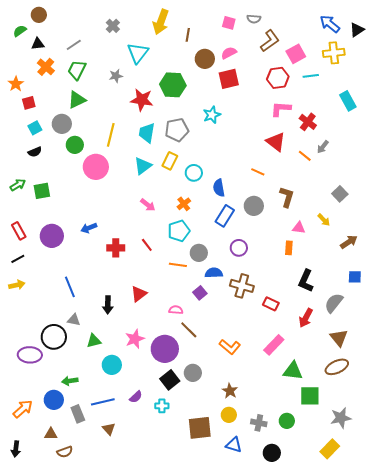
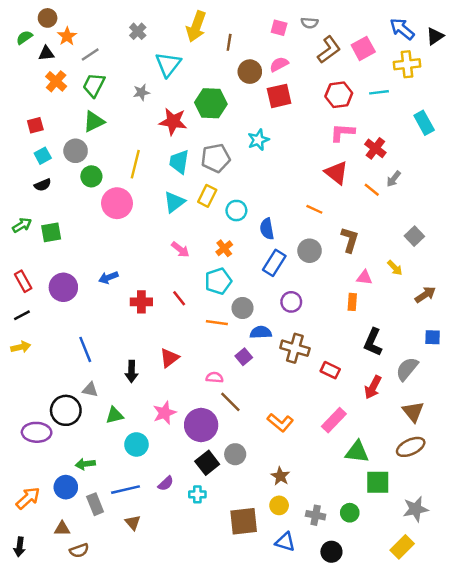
pink square: (296, 54) -> (363, 48), moved
orange star: (16, 84) -> (67, 36), moved

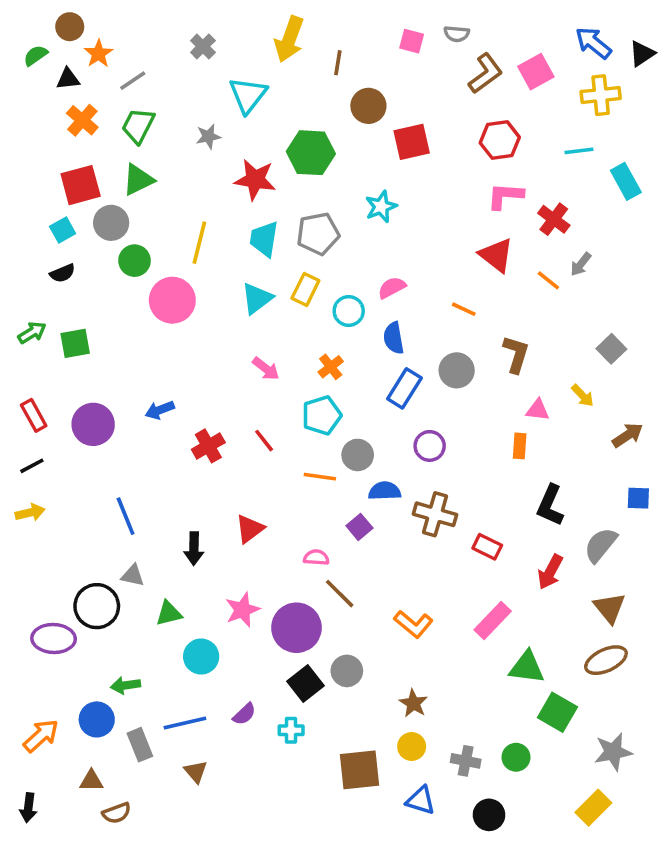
pink semicircle: (279, 64) -> (392, 288), moved
cyan line: (379, 92) -> (579, 151), moved
red square: (35, 125) -> (81, 185), moved, size x1.6
red cross: (141, 302) -> (208, 446), turned -30
green square: (378, 482) -> (557, 712), turned 30

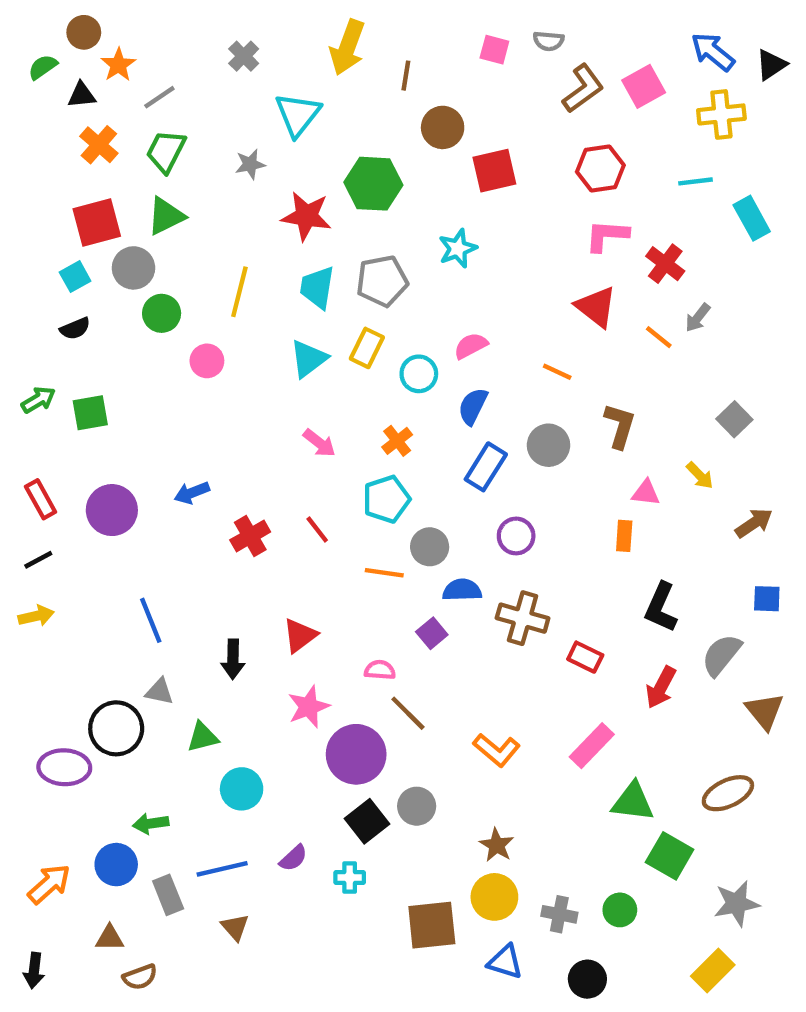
pink circle: (172, 300) -> (207, 361), size x0.6
blue semicircle: (394, 338) -> (473, 406), turned 36
brown triangle: (610, 608) -> (765, 711), moved
pink star: (242, 610) -> (309, 707), moved
yellow circle: (412, 746) -> (494, 897), size x1.4

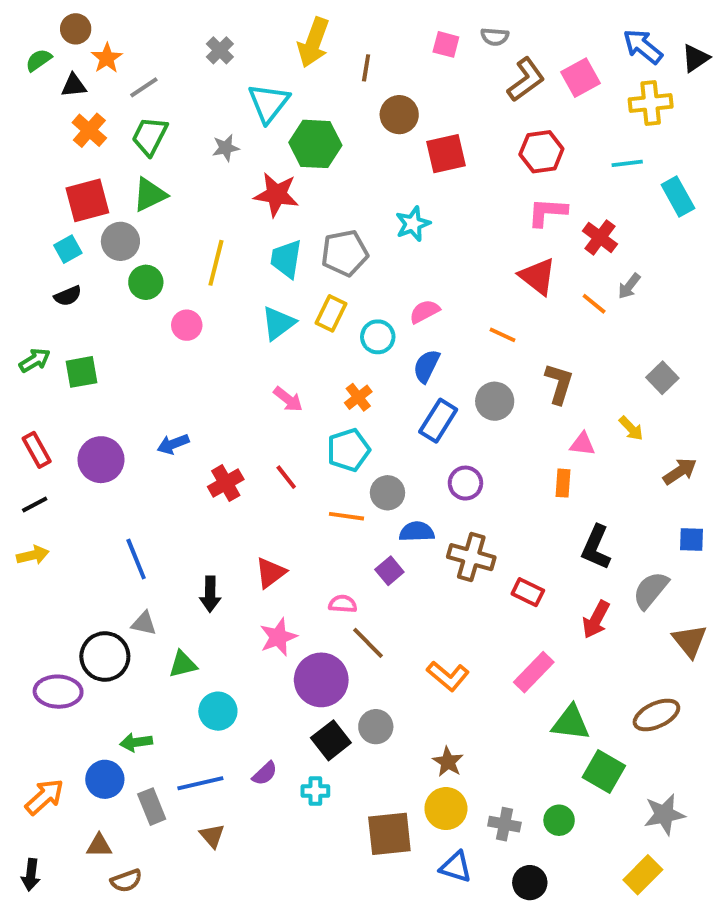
green hexagon: (373, 184) -> (315, 144), moved

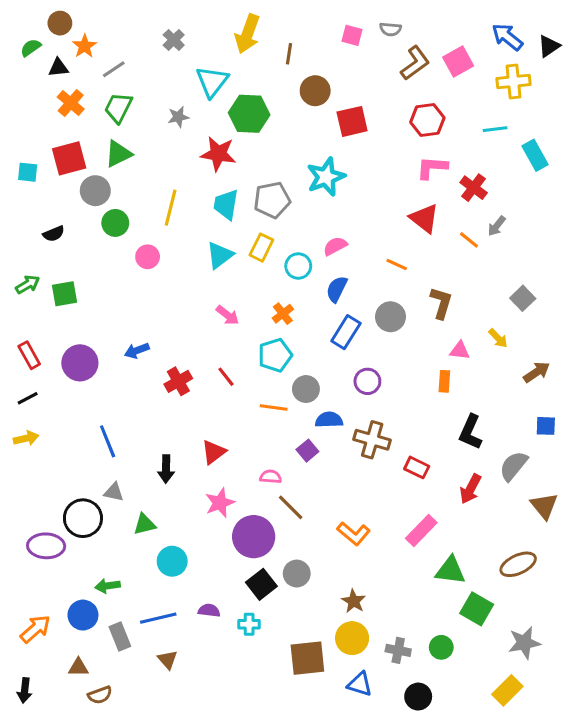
cyan star: (413, 224) -> (326, 177), size x1.4
cyan square: (68, 249) -> (28, 172), moved, turned 35
purple semicircle: (265, 773) -> (209, 610), turned -130

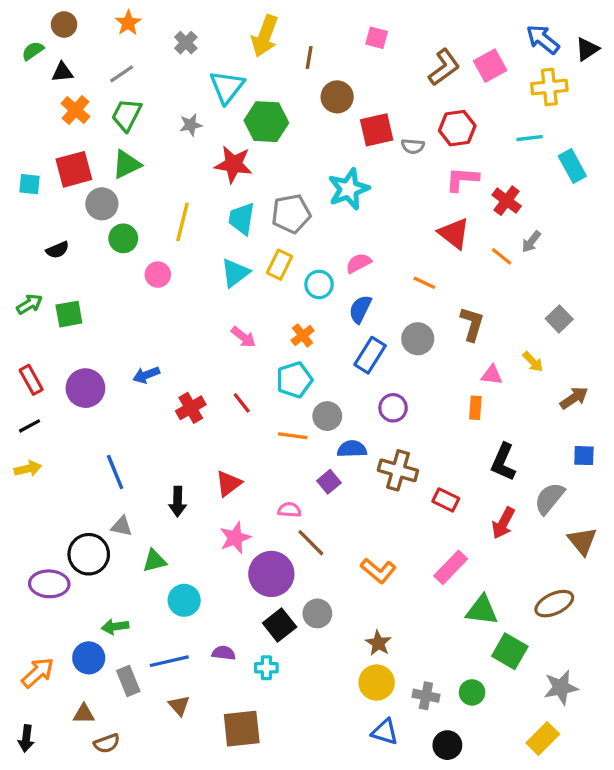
gray semicircle: (390, 29) -> (413, 146), moved
orange star: (85, 46) -> (128, 23), moved
brown square: (307, 658) -> (242, 729), moved

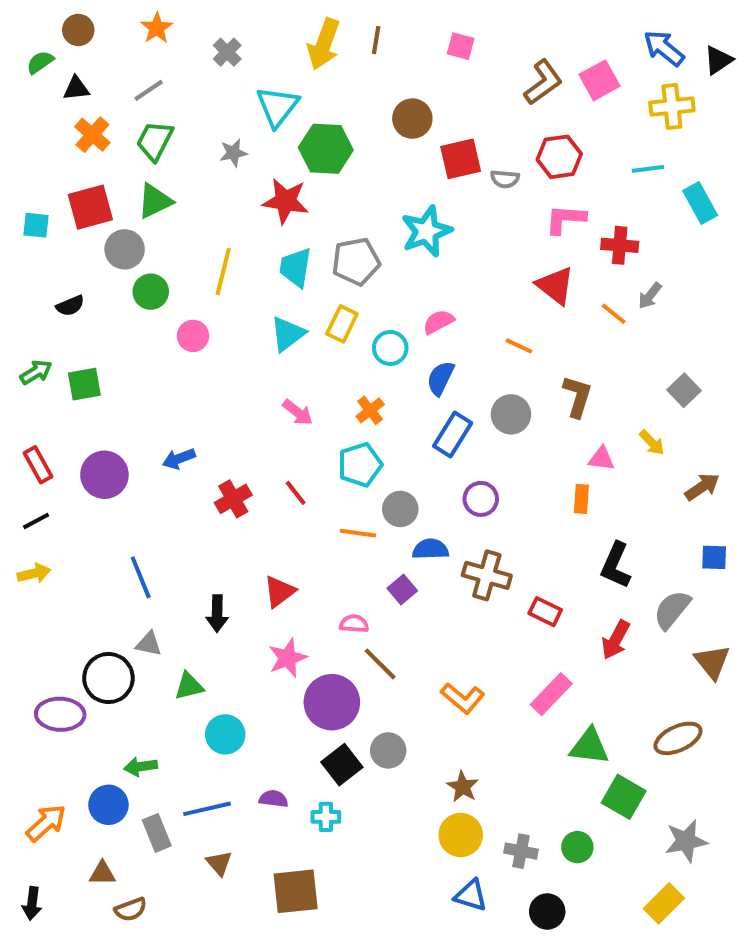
brown line: (309, 57) -> (376, 40), moved
red cross: (507, 201) -> (620, 245), turned -32

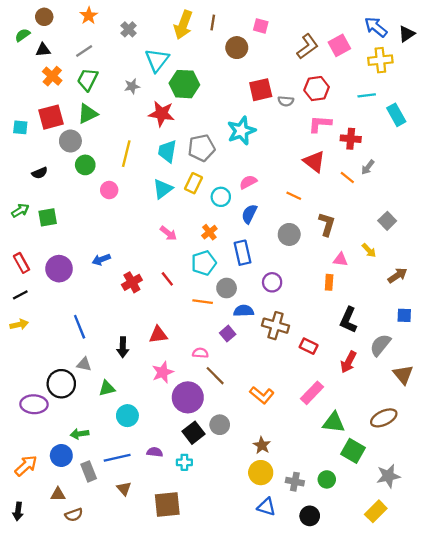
brown circle: (412, 119) -> (237, 48), moved
blue rectangle: (453, 435) -> (242, 253), moved, turned -45
red triangle: (280, 591) -> (158, 335), turned 30

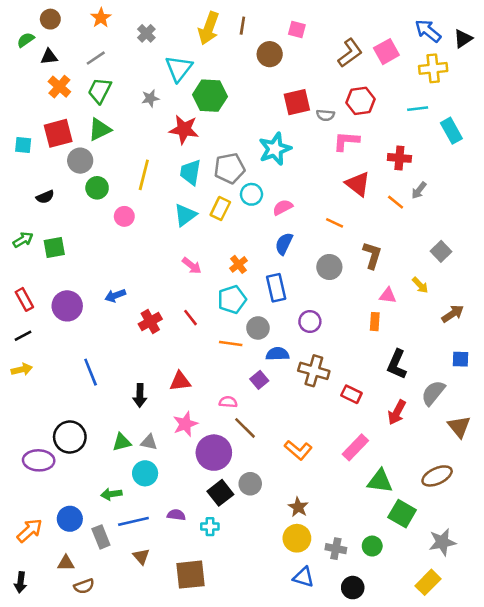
pink L-shape: (320, 124) -> (346, 141), moved
cyan circle: (221, 197) -> (251, 194), moved
gray triangle: (84, 364) -> (149, 442), moved
green arrow: (80, 434) -> (111, 494), moved

